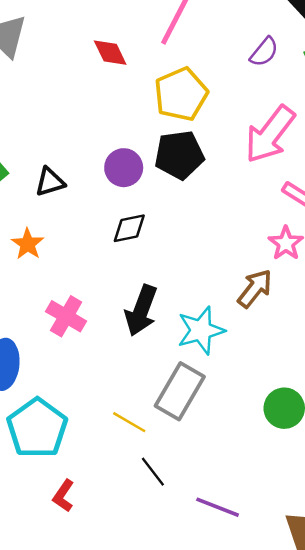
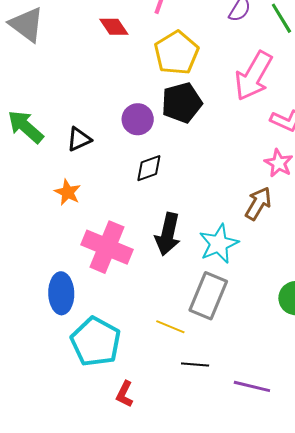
pink cross: (66, 316) -> (107, 247), size x1.5
black line: (153, 472) -> (195, 364), turned -40

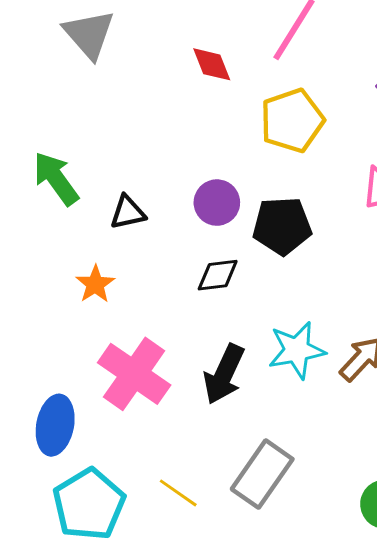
black pentagon: (182, 103) -> (282, 226), moved
cyan star: (219, 244) -> (297, 350), moved
yellow line: (170, 327) -> (178, 493), moved

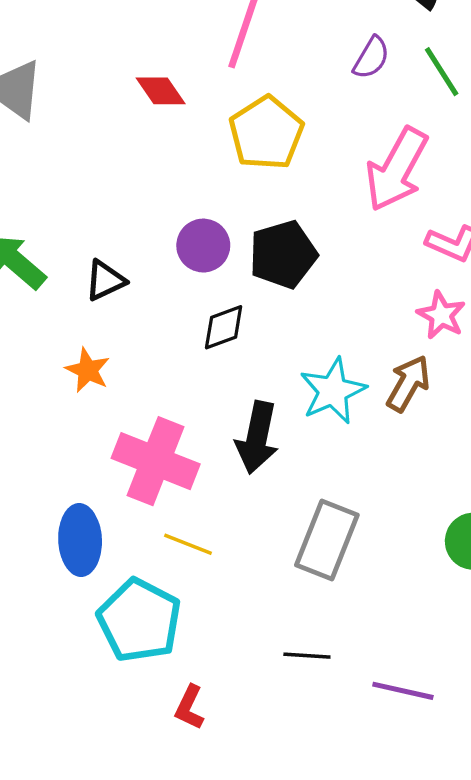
yellow line: (178, 493) -> (188, 544), moved

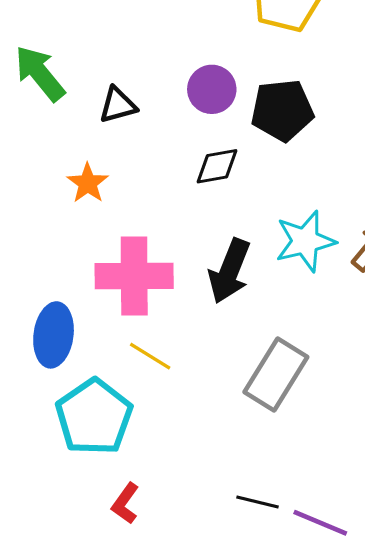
pink cross: (156, 461) -> (134, 276), turned -32
black line: (307, 656) -> (257, 502), moved

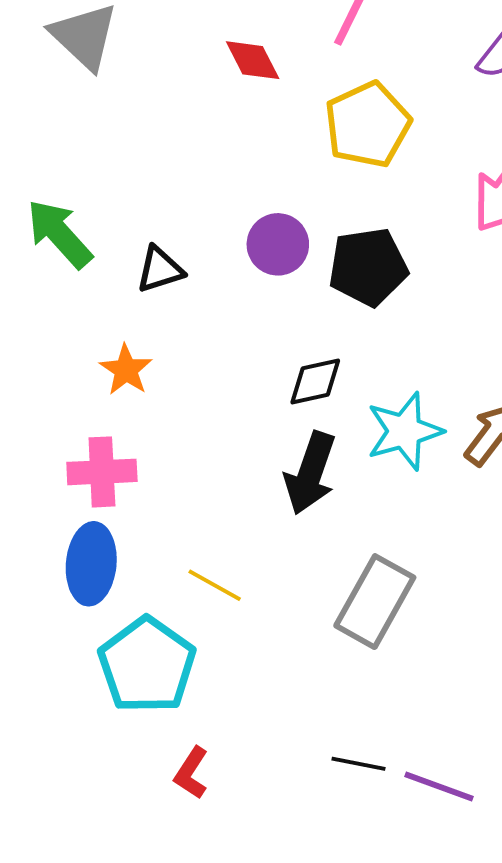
black diamond: (217, 166) -> (315, 381), moved
pink cross: (134, 276) -> (102, 472), moved, size x0.7

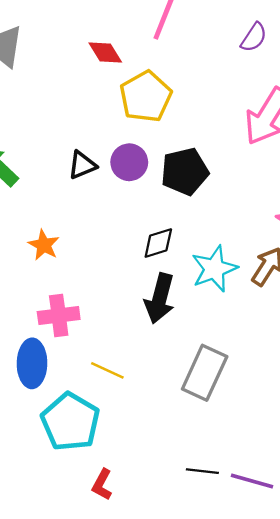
yellow pentagon: (368, 125) -> (146, 97), moved
black triangle: (160, 269) -> (82, 165), moved
pink cross: (102, 472) -> (59, 315), moved

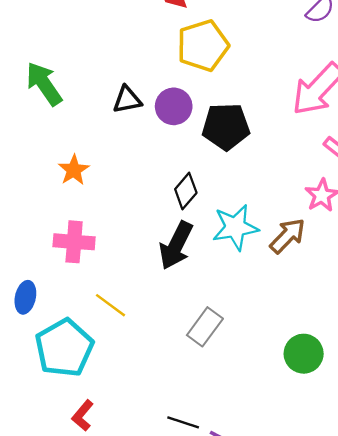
black diamond: (158, 243) -> (186, 191), turned -44
blue ellipse: (32, 363) -> (25, 297), moved, size x0.7
gray rectangle: (205, 373) -> (205, 327), size x0.7

